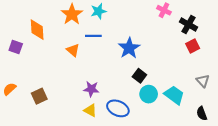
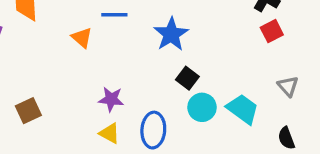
blue ellipse: (118, 108) -> (153, 130), turned 70

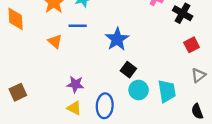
red square: (272, 31) -> (192, 45), moved
gray triangle: (288, 86) -> (198, 75), turned 35
cyan trapezoid: (243, 109) -> (167, 91), turned 45

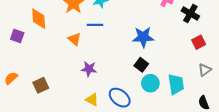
blue star: (117, 39) -> (143, 37), moved, turned 30
purple star: (75, 84) -> (89, 69), moved
blue ellipse: (105, 106) -> (120, 98), turned -55

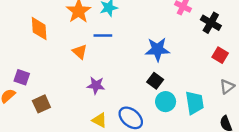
purple square: (17, 36) -> (22, 77), moved
red square: (199, 42) -> (220, 55), turned -32

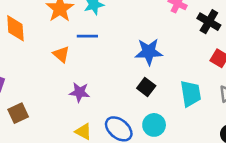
cyan circle: (166, 102) -> (154, 125), moved
cyan trapezoid: (195, 103) -> (191, 94), moved

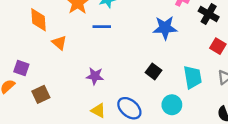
blue star: (149, 52) -> (165, 28), moved
orange triangle: (61, 54) -> (59, 43), moved
cyan circle: (154, 125) -> (172, 105), moved

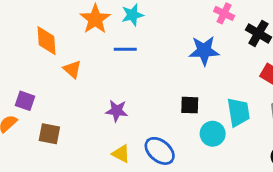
black square: (154, 71) -> (190, 105), turned -35
brown square: (41, 94) -> (49, 134), turned 36
cyan circle: (172, 105) -> (213, 134), moved

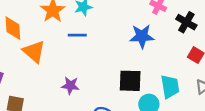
orange triangle: (72, 69) -> (34, 52), size x1.5
black square: (190, 105) -> (130, 81), size x1.5

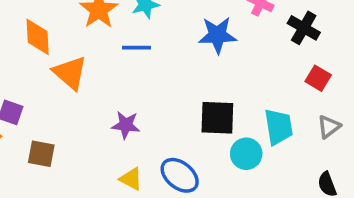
blue star: (142, 36) -> (217, 35), moved

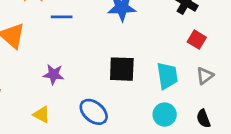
cyan circle: (246, 154) -> (165, 115), moved
yellow triangle: (131, 179) -> (41, 115), moved

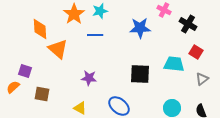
cyan trapezoid: (167, 76) -> (174, 64), moved, turned -75

